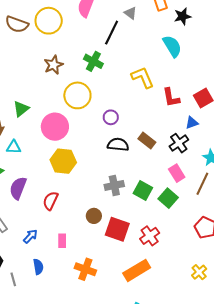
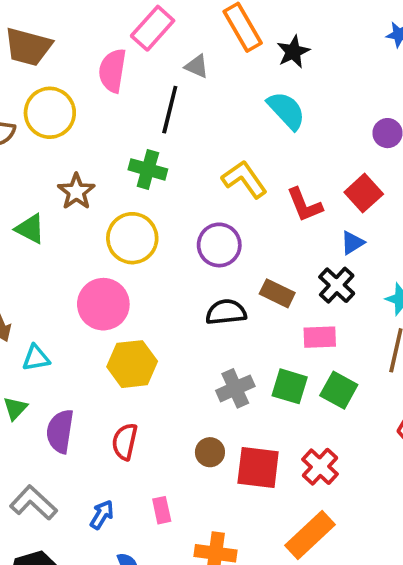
green triangle: (21, 109) -> (30, 229), moved, turned -42
purple circle: (111, 117) -> (219, 245), moved, size x1.5
pink rectangle: (177, 173) -> (320, 337), moved, turned -48

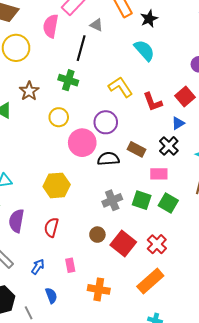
yellow circle: (132, 238) -> (59, 117), size x0.7
pink circle: (103, 304) -> (82, 143), moved
red square: (258, 467) -> (123, 244), turned 30

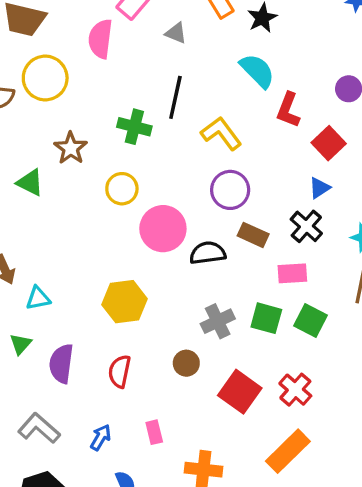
black line: (81, 48) -> (175, 97), moved
red L-shape: (153, 102) -> (288, 110), moved, turned 45
purple circle: (106, 122) -> (230, 190), moved
brown circle: (97, 235) -> (186, 363), moved

